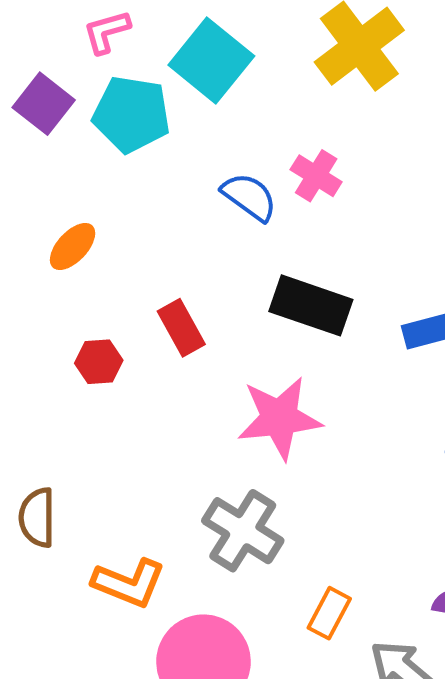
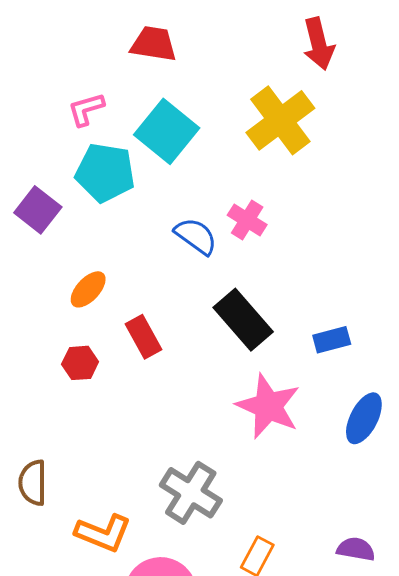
purple square: (44, 104) -> (38, 210), moved
orange ellipse: (73, 246) -> (88, 289), moved
black rectangle: (311, 305) -> (243, 320), turned 30
pink star: (279, 418) -> (268, 406), moved, turned 30

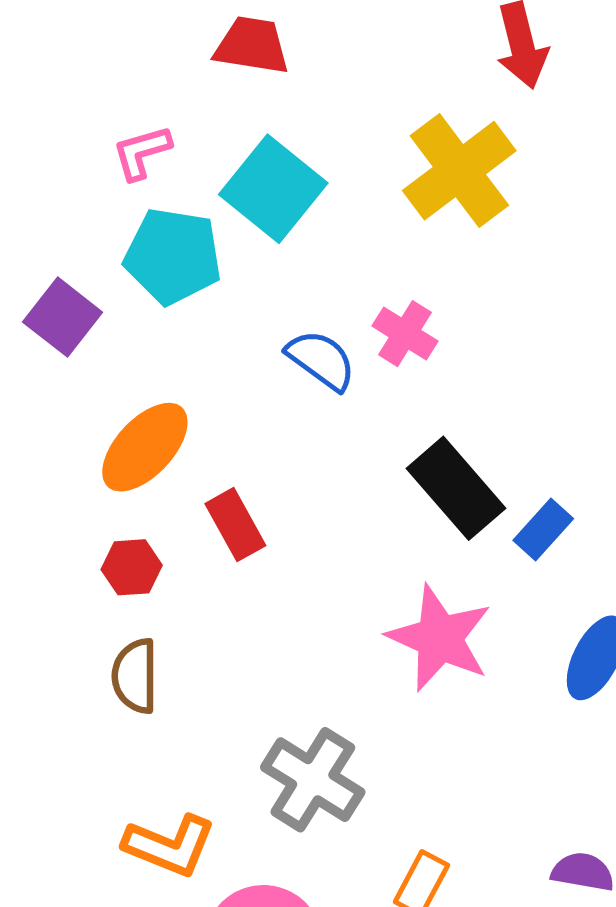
orange ellipse: (88, 289) -> (145, 447), size x1.5
black rectangle: (243, 320) -> (456, 488), moved
blue rectangle: (332, 340) -> (543, 529), turned -33
brown semicircle: (33, 483) -> (135, 676), moved

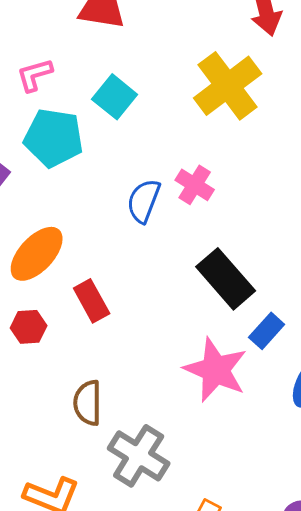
cyan square: (273, 189) -> (115, 97), size x0.7
blue semicircle: (321, 360) -> (144, 201), turned -105
blue rectangle: (543, 529) -> (267, 331), moved
brown semicircle: (135, 676) -> (88, 403), moved

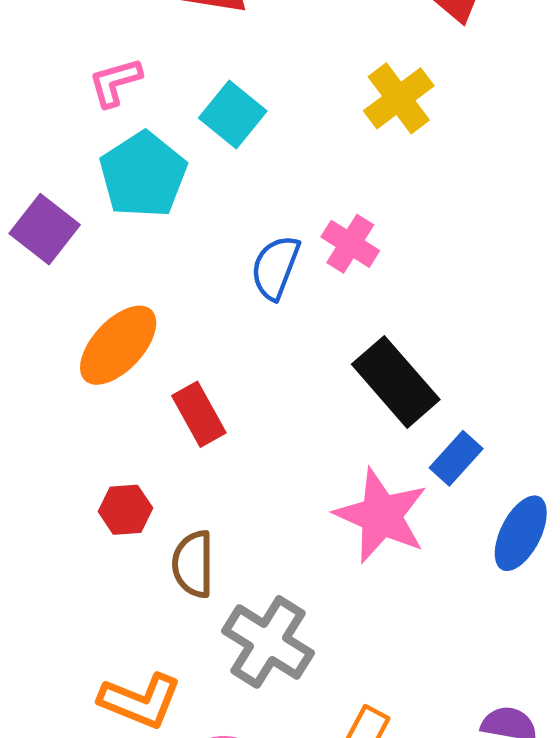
yellow cross: (228, 86) -> (399, 98), size x0.7
cyan pentagon: (54, 138) -> (143, 175), turned 30
red hexagon: (29, 327) -> (125, 510), moved

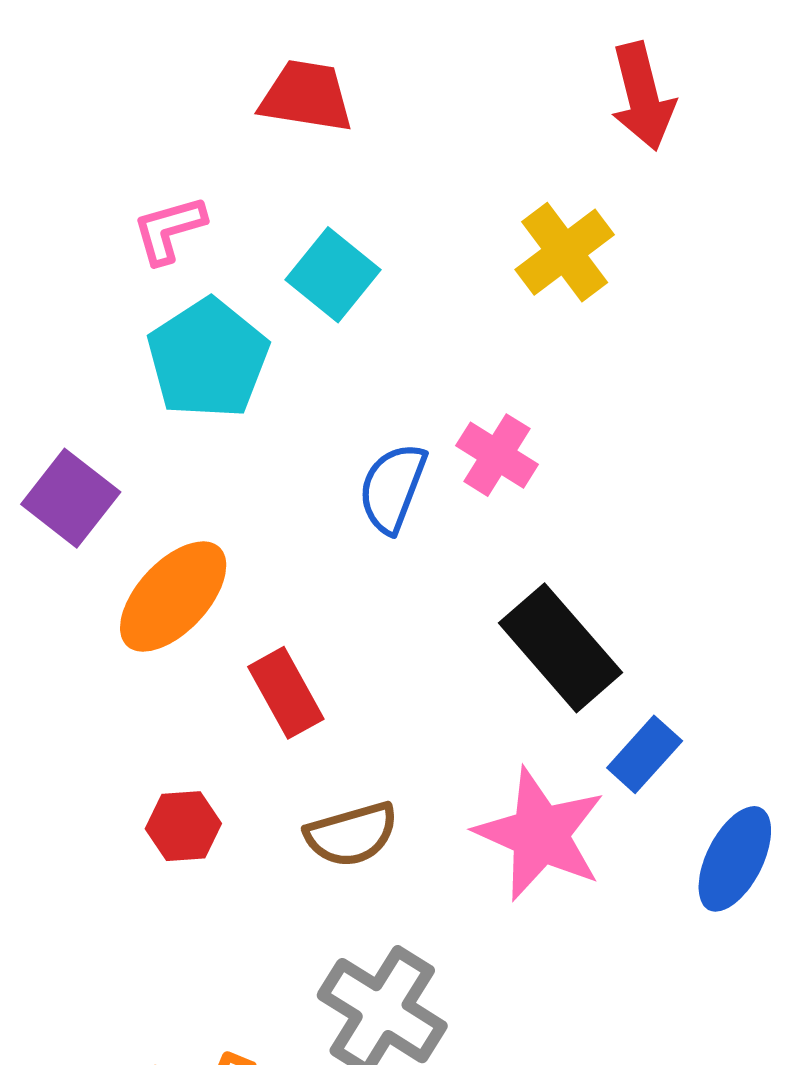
purple square: (45, 229) -> (71, 498), moved
brown semicircle: (193, 564) -> (351, 834), moved, turned -106

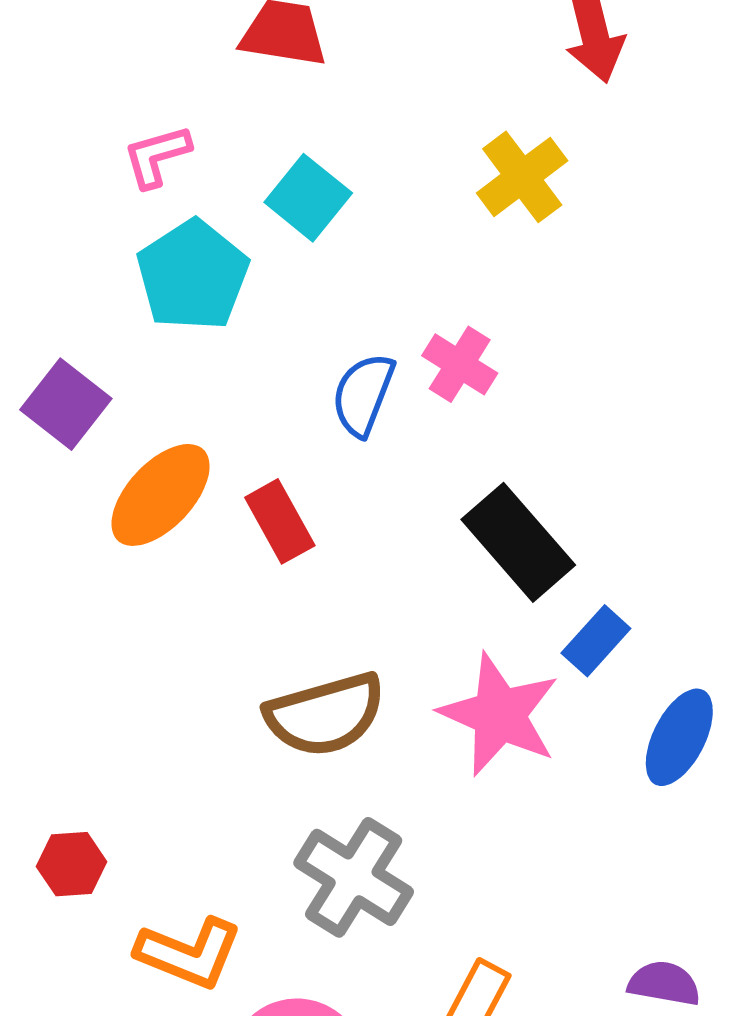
red rectangle: (286, 693) -> (280, 521), moved
red hexagon: (183, 826) -> (72, 864), moved
brown semicircle: (351, 834) -> (325, 715), size x1.4

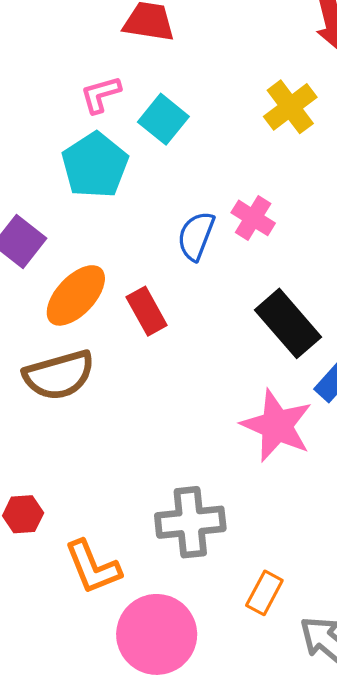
pink L-shape: (157, 156) -> (101, 94), moved
brown semicircle: (325, 715) -> (59, 375), moved
gray cross: (354, 877) -> (190, 522), turned -38
orange L-shape: (189, 953) -> (93, 567), turned 46

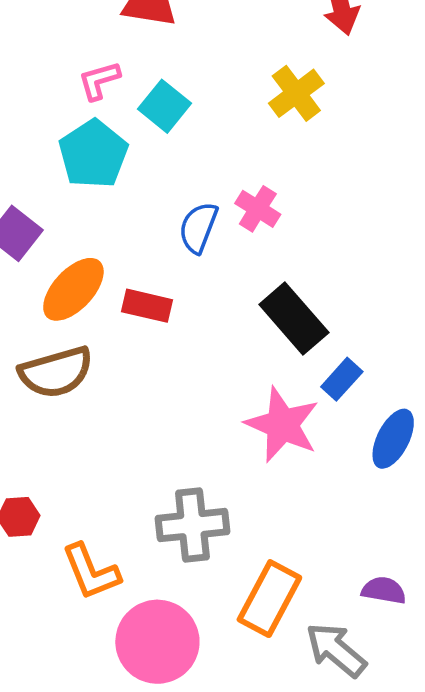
red rectangle: (147, 311) -> (147, 306), turned -48
orange rectangle: (264, 593) -> (269, 599), size x1.6

